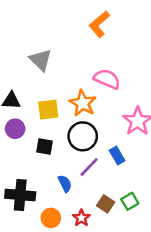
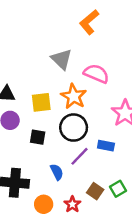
gray triangle: (41, 60) -> (62, 59), moved
blue rectangle: (117, 155) -> (106, 146), turned -49

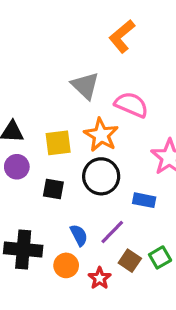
purple line: (80, 156) -> (112, 232), moved
orange circle: (44, 204) -> (66, 265), moved

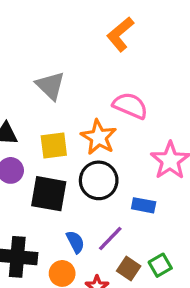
gray triangle: (85, 86) -> (50, 86), moved
black square: (53, 189) -> (49, 194), size x1.6

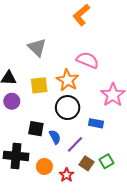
black square: (49, 194) -> (36, 129), moved, size x0.7
blue semicircle: (75, 242) -> (55, 137), moved

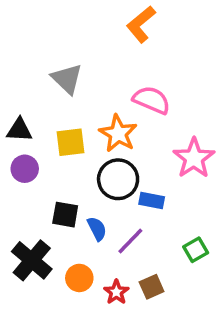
blue rectangle: (96, 123) -> (152, 200), moved
black cross: (16, 156) -> (32, 260), turned 35
green square: (107, 161) -> (196, 250), moved
brown square: (87, 163) -> (152, 287), moved, turned 32

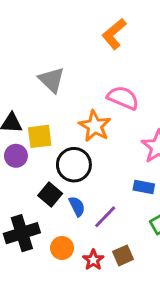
yellow square: (71, 142) -> (40, 136), moved
black circle: (118, 179) -> (74, 165), moved
blue rectangle: (152, 200) -> (144, 187), moved
black square: (65, 215) -> (50, 194), turned 30
black cross: (32, 260) -> (22, 233), turned 32

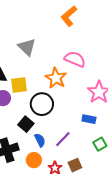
blue semicircle: (77, 206) -> (40, 140), moved

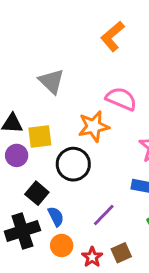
orange star: (56, 78) -> (94, 126), turned 30
black square: (26, 124) -> (37, 193), moved
blue semicircle: (40, 140) -> (56, 216), moved

